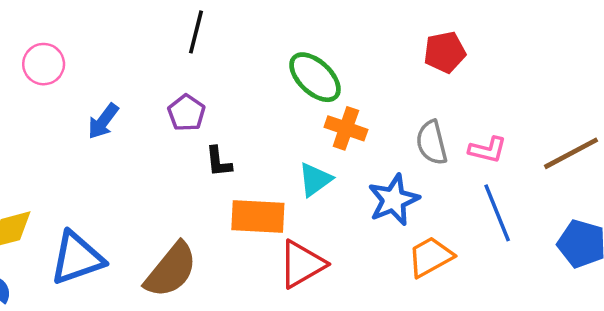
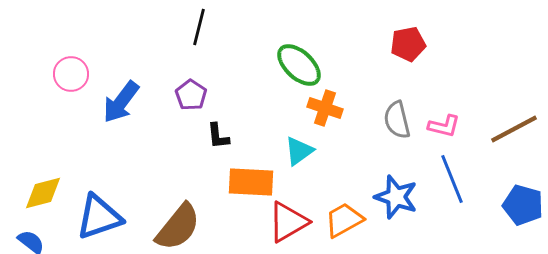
pink circle: (44, 64) -> (71, 74), moved
blue arrow: (103, 121) -> (121, 102), size x1.4
blue star: (394, 200) -> (396, 197), moved, turned -30
orange trapezoid: (430, 257) -> (344, 220), moved

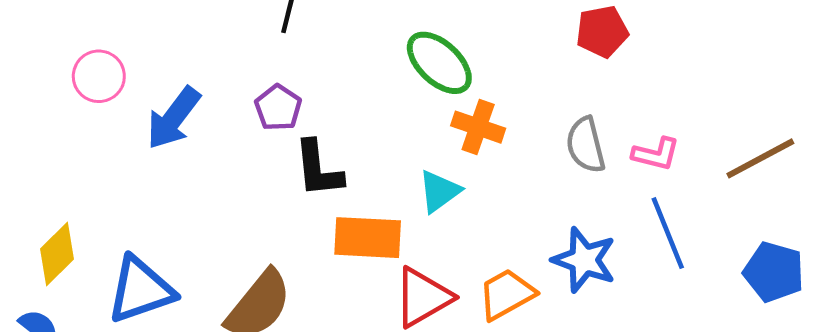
black L-shape: (218, 136) -> (318, 169), size x1.5
yellow diamond: (43, 193) -> (57, 254), turned -30

